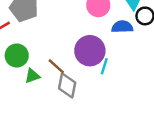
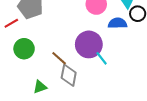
cyan line: (104, 66) -> (102, 58), turned -56
green triangle: (32, 76) -> (40, 87), moved

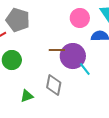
brown line: (59, 58) -> (57, 50), moved, turned -42

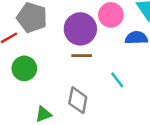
purple circle: (73, 56) -> (80, 29), moved

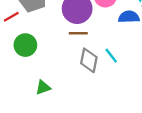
gray diamond: (78, 100) -> (89, 60), moved

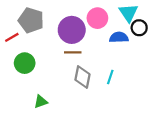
cyan line: (111, 56) -> (110, 77), moved, turned 56

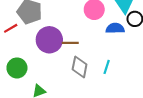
purple circle: (72, 30) -> (49, 40), moved
green circle: (25, 63) -> (17, 68), moved

